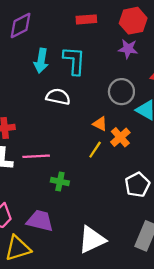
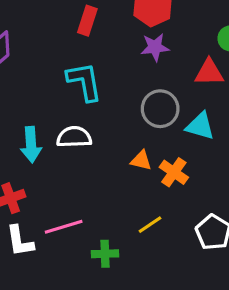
red rectangle: (86, 19) -> (87, 21), turned -54
cyan arrow: (41, 61) -> (31, 145), moved
yellow line: (95, 150) -> (150, 225), moved, turned 36

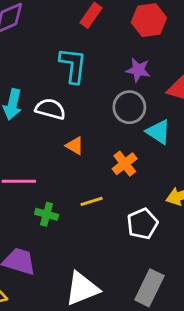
purple star: (155, 47) -> (138, 70), moved
orange triangle: (141, 160) -> (75, 146), moved

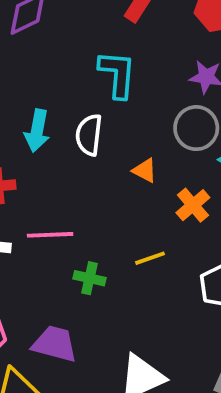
white semicircle: (50, 109) -> (89, 135), turned -96
orange triangle: (75, 146) -> (145, 170), moved

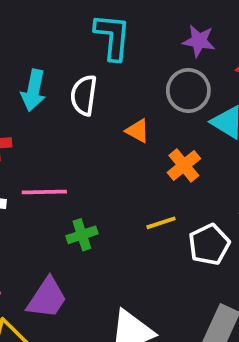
yellow line: (150, 258) -> (161, 223), moved
green cross: (89, 278) -> (82, 235), turned -32
purple trapezoid: (55, 344) -> (47, 298), turned 108

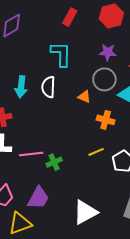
orange triangle: (138, 131) -> (84, 97), moved
orange cross: (184, 165) -> (106, 120), turned -30
pink line: (44, 192) -> (31, 154), moved

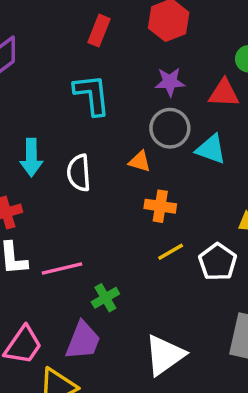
white semicircle: (48, 87) -> (79, 173), moved
orange cross: (106, 120) -> (160, 206), moved
green cross: (54, 162) -> (105, 298), moved

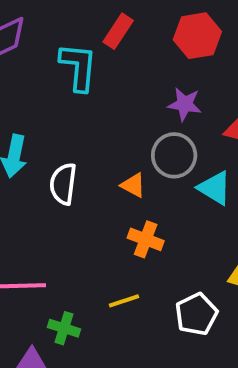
cyan L-shape: (92, 95) -> (78, 67), moved
yellow line: (171, 252) -> (124, 301), moved
green cross: (105, 298) -> (64, 328), turned 36

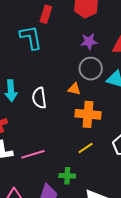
orange cross: (146, 239) -> (88, 114), size x1.4
green cross: (64, 328) -> (67, 176), moved

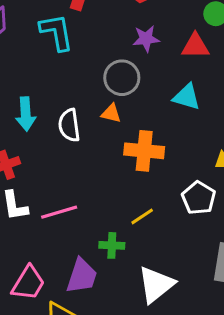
gray circle: (91, 69) -> (122, 78), moved
orange triangle: (74, 89) -> (111, 113), moved
yellow line: (86, 148) -> (142, 216), moved

